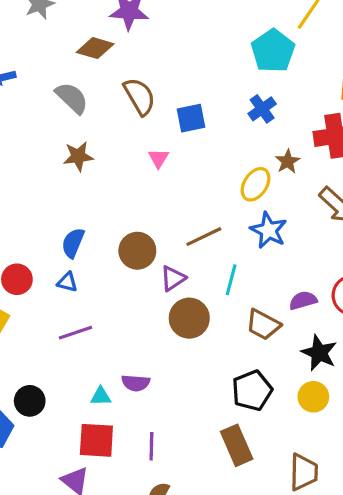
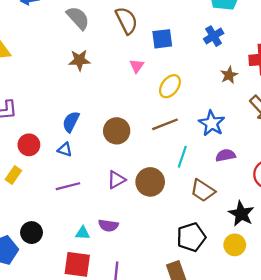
yellow ellipse: (256, 184) -> (170, 86), moved
purple triangle: (173, 278) -> (116, 180), moved
purple semicircle: (303, 300) -> (226, 155), moved

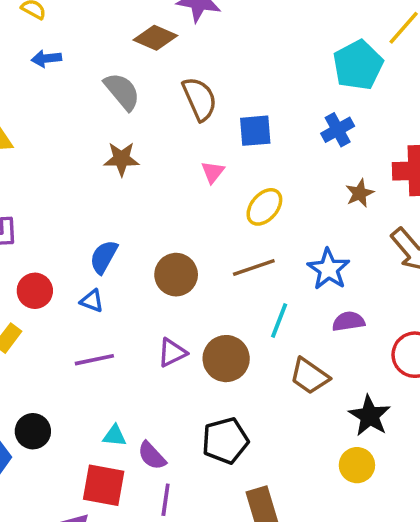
purple semicircle: (108, 225) -> (152, 456), moved, turned 36
black pentagon: (191, 237) -> (225, 441), moved

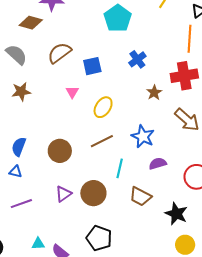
cyan pentagon: (358, 65) -> (118, 18), moved
brown semicircle: (200, 99) -> (59, 53), turned -95
black pentagon: (225, 441) -> (99, 238), turned -30
yellow circle: (357, 465) -> (185, 245), moved

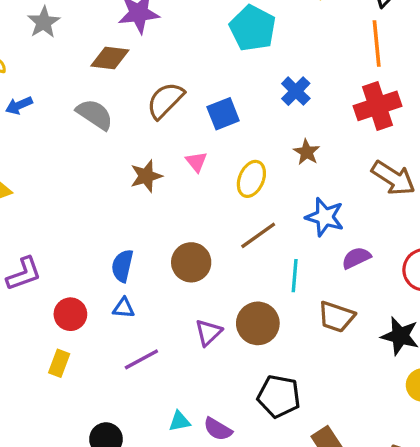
brown star: (21, 92) -> (146, 176), moved
brown star: (154, 93) -> (307, 152), moved

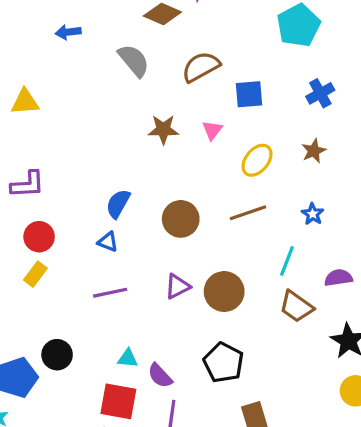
blue star: (325, 217) -> (313, 214), size x0.6
purple semicircle: (356, 258) -> (338, 278), moved
cyan line: (295, 276) -> (287, 261), moved
red circle: (70, 314) -> (39, 237), moved

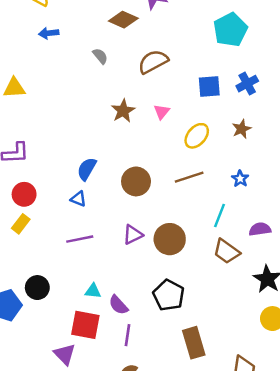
gray semicircle: (134, 60) -> (100, 56), size x0.6
blue square: (249, 94) -> (209, 86), moved
brown star: (163, 129) -> (123, 111), turned -30

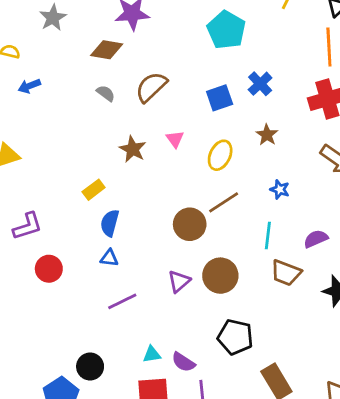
gray semicircle: (100, 56) -> (106, 93), moved
brown circle: (136, 181) -> (190, 224), moved
yellow rectangle: (21, 224) -> (94, 190), moved, turned 30

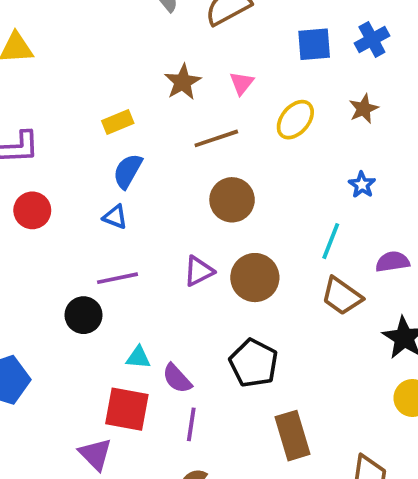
brown line: (224, 202) -> (216, 138), moved
black circle: (90, 366) -> (84, 315), moved

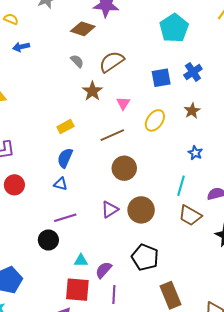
brown star: (183, 82) -> (92, 91), moved
yellow rectangle: (118, 122) -> (65, 127), moved
purple semicircle: (177, 378) -> (104, 270), turned 90

